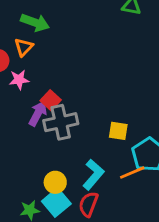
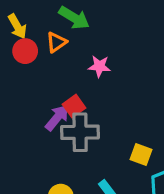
pink star: (19, 80) -> (99, 66), moved

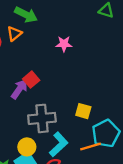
pink star: (99, 66) -> (64, 44), moved
gray cross: (80, 132) -> (42, 118), moved

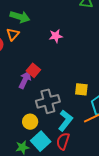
yellow circle: (27, 147) -> (30, 122), moved

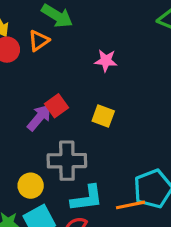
yellow square: (81, 89) -> (103, 116), moved
cyan L-shape: (65, 121) -> (87, 198), turned 30

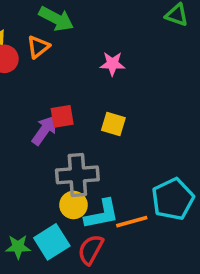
red square: (56, 106) -> (62, 116), turned 30
yellow circle: (31, 186) -> (73, 205), moved
orange line: (131, 205) -> (132, 222), moved

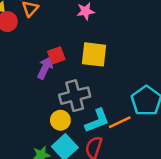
yellow square: (113, 124) -> (94, 54), size x1.5
yellow circle: (73, 205) -> (60, 120), moved

